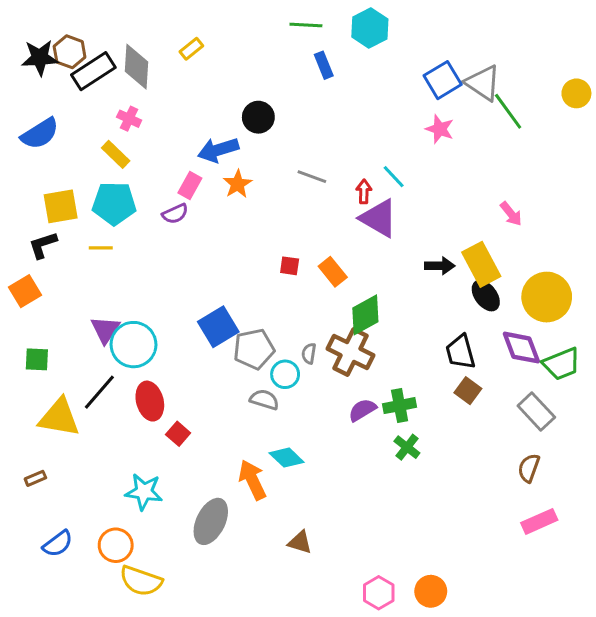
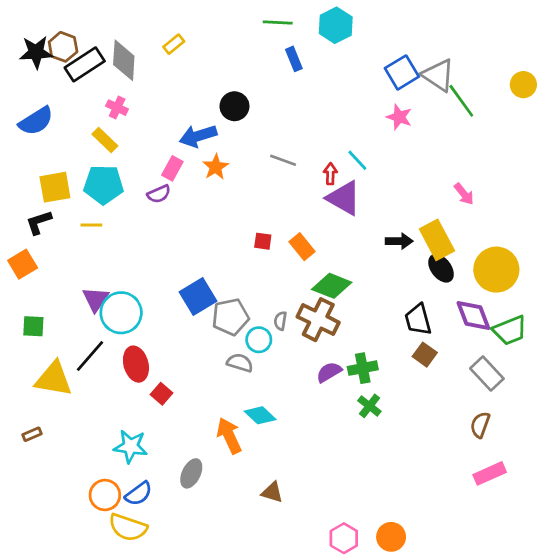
green diamond: (365, 315) -> (332, 286), turned 51
gray ellipse: (211, 521) -> (191, 473), size x0.7
blue semicircle: (58, 544) -> (139, 494), moved

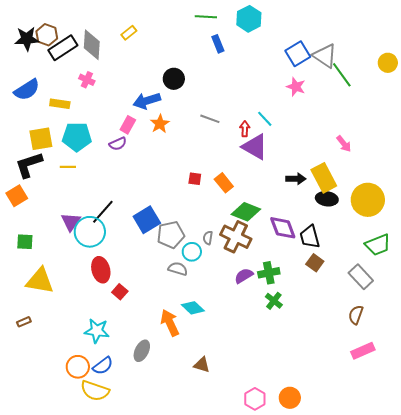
yellow rectangle: (105, 140) -> (60, 104), moved, turned -36
black L-shape: (39, 222) -> (29, 165), size x1.4
black ellipse: (441, 268) -> (327, 199), turned -45
purple diamond: (473, 315) -> (283, 228), moved
black line: (90, 356) -> (103, 212), moved

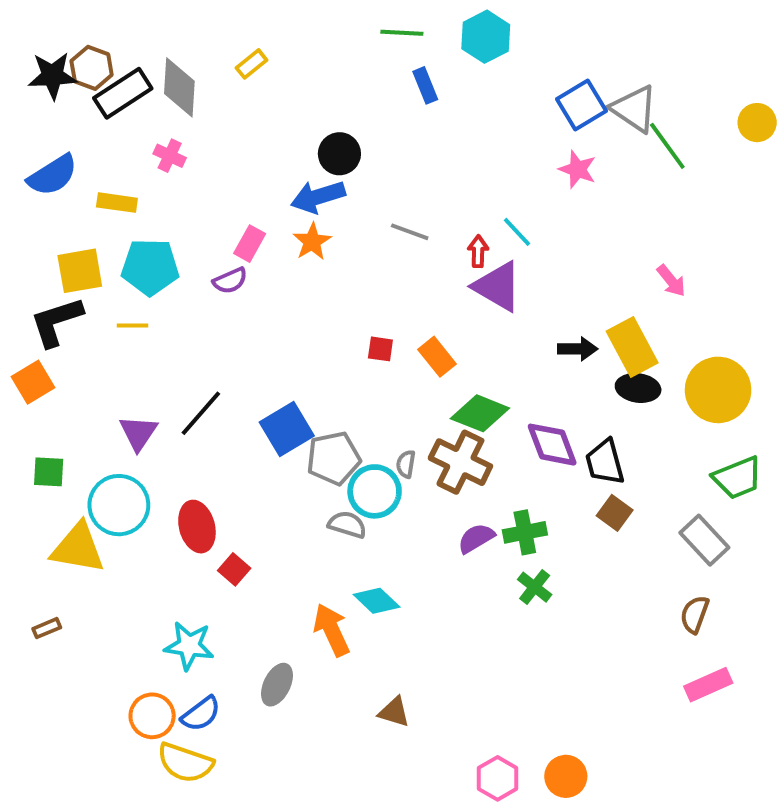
blue arrow: (147, 101) -> (318, 197), moved
cyan circle: (90, 232) -> (119, 505), moved
cyan circle: (192, 252) -> (375, 491), size x1.4

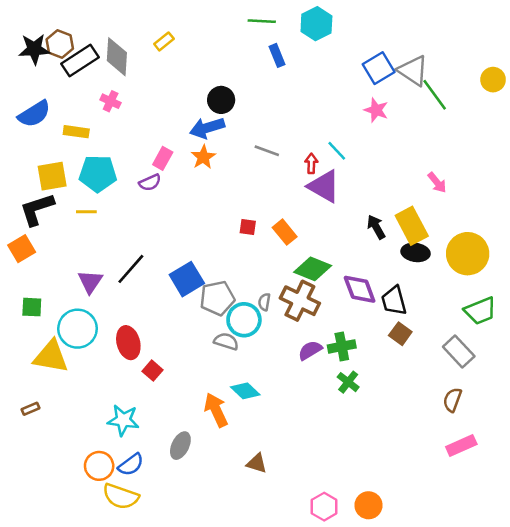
black arrow: (578, 349) -> (376, 227), turned -120

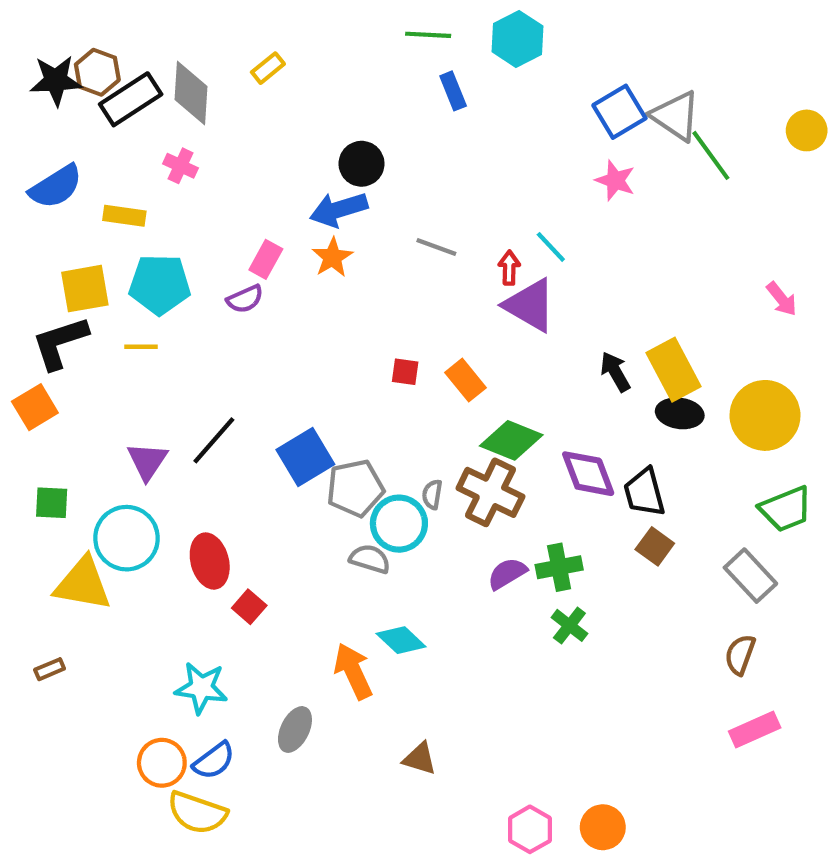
pink arrow: (437, 183) -> (782, 299), moved

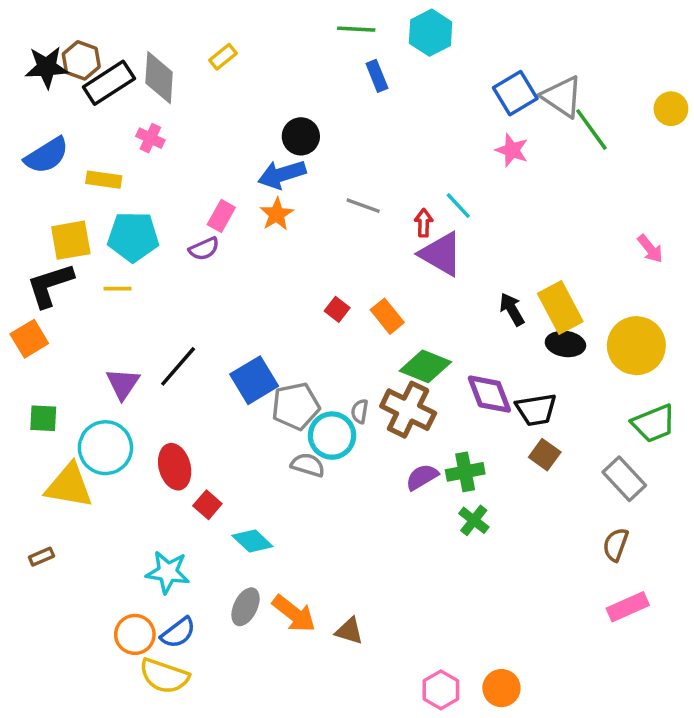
red square: (405, 372) -> (337, 309), turned 30
black trapezoid: (644, 492) -> (536, 410), turned -84
cyan diamond: (401, 640) -> (252, 541), moved
orange arrow: (353, 671) -> (294, 614), moved, turned 153

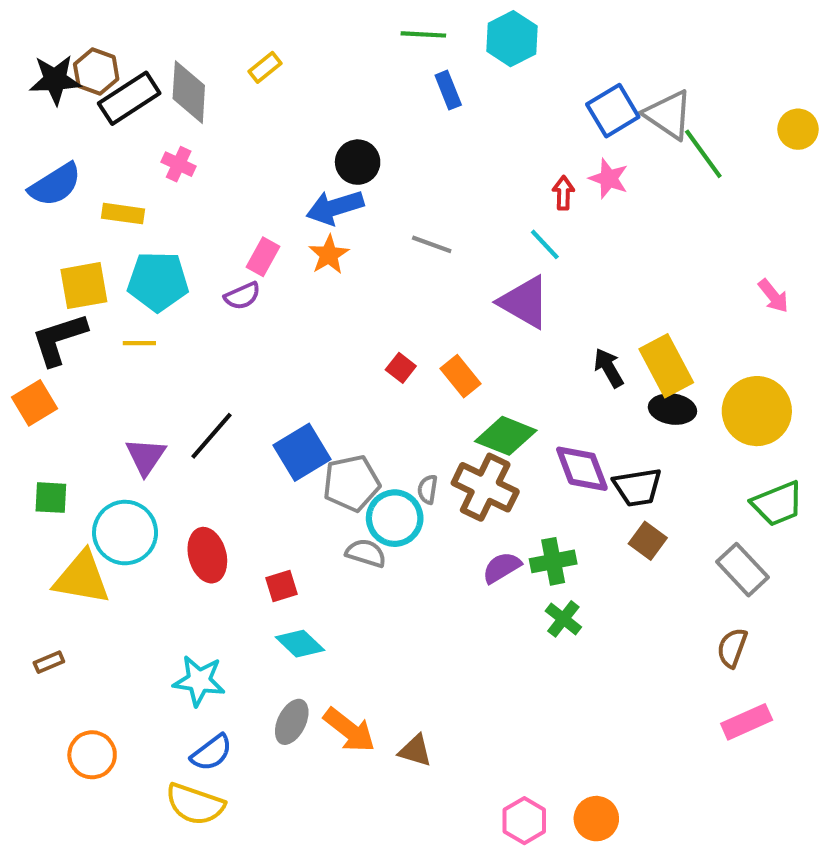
red arrow: (424, 223) -> (563, 193), moved
red square: (207, 505) -> (281, 586), moved, turned 32
orange circle: (135, 634) -> (92, 755), moved

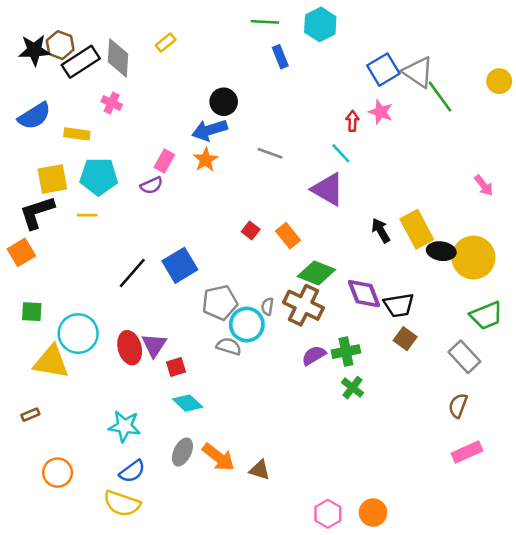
black ellipse: (672, 409) -> (441, 251), moved
blue square: (302, 452) -> (180, 265), moved
purple triangle: (146, 456) -> (154, 345), moved

